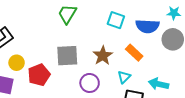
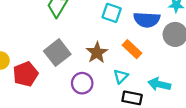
gray square: (67, 56) -> (57, 53), turned -35

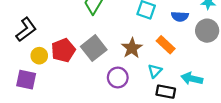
blue semicircle: (147, 20) -> (180, 16), size x0.7
red pentagon: (26, 74) -> (63, 50), moved

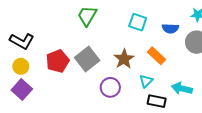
black L-shape: (26, 30) -> (22, 41), turned 65
yellow circle: (39, 56) -> (21, 66), moved
purple square: (26, 80) -> (22, 89), turned 30

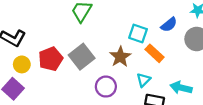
cyan square: (138, 22) -> (138, 33), moved
blue semicircle: (170, 28) -> (169, 25), turned -42
yellow circle: (21, 66) -> (22, 64), moved

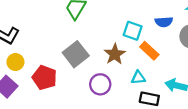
blue semicircle: (169, 25) -> (164, 22), turned 35
red pentagon: (51, 59) -> (44, 78), moved, turned -30
cyan triangle: (143, 80) -> (138, 78), turned 40

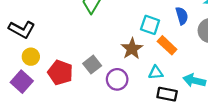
blue semicircle: (164, 22) -> (182, 16), turned -102
gray square: (76, 54) -> (92, 65), moved, size x0.7

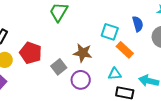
brown star: (132, 49) -> (83, 53), moved, turned -30
red pentagon: (60, 73) -> (31, 53), moved

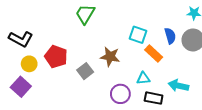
blue semicircle: (138, 24) -> (170, 36), moved
purple circle: (81, 80) -> (120, 94), moved

